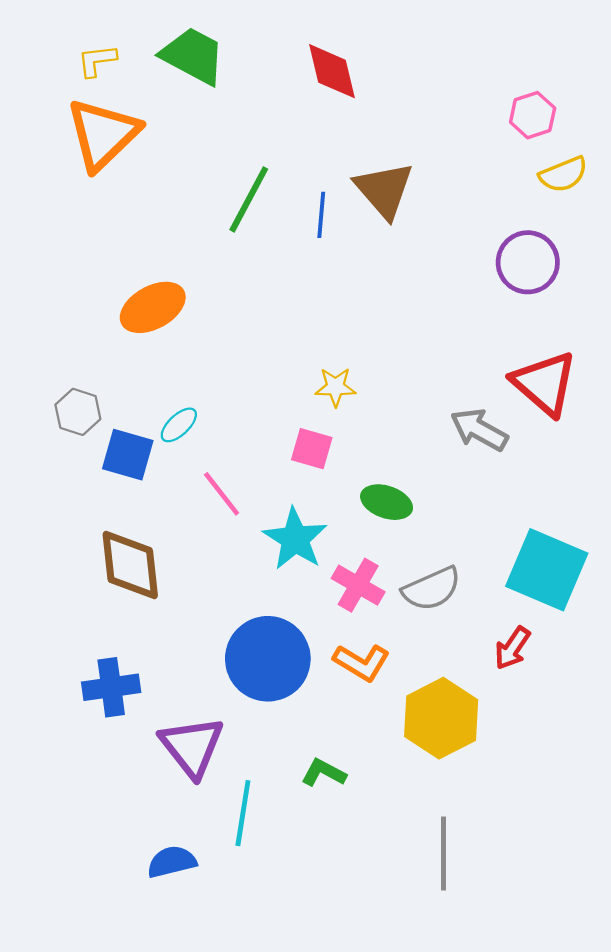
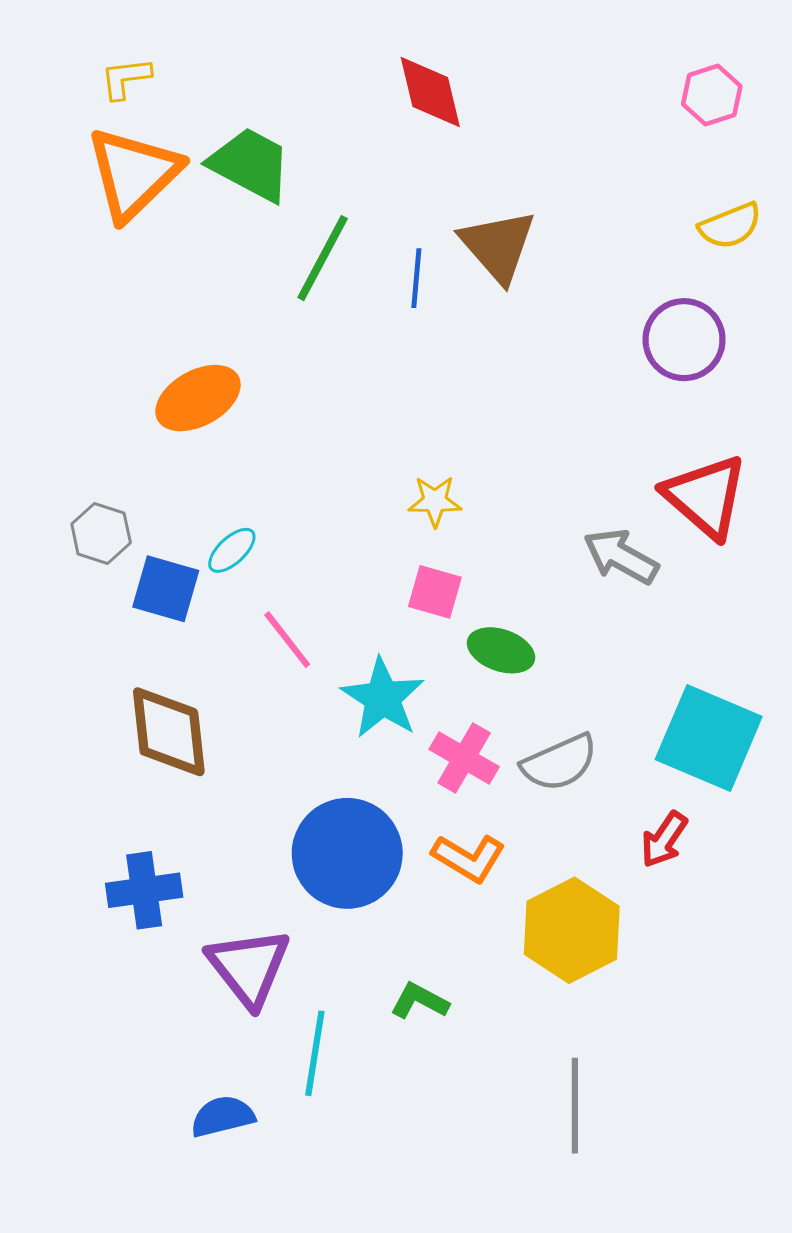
green trapezoid: (193, 56) -> (250, 164), moved
pink hexagon: (533, 115) -> (712, 95), moved
pink square: (312, 449) -> (435, 592), moved

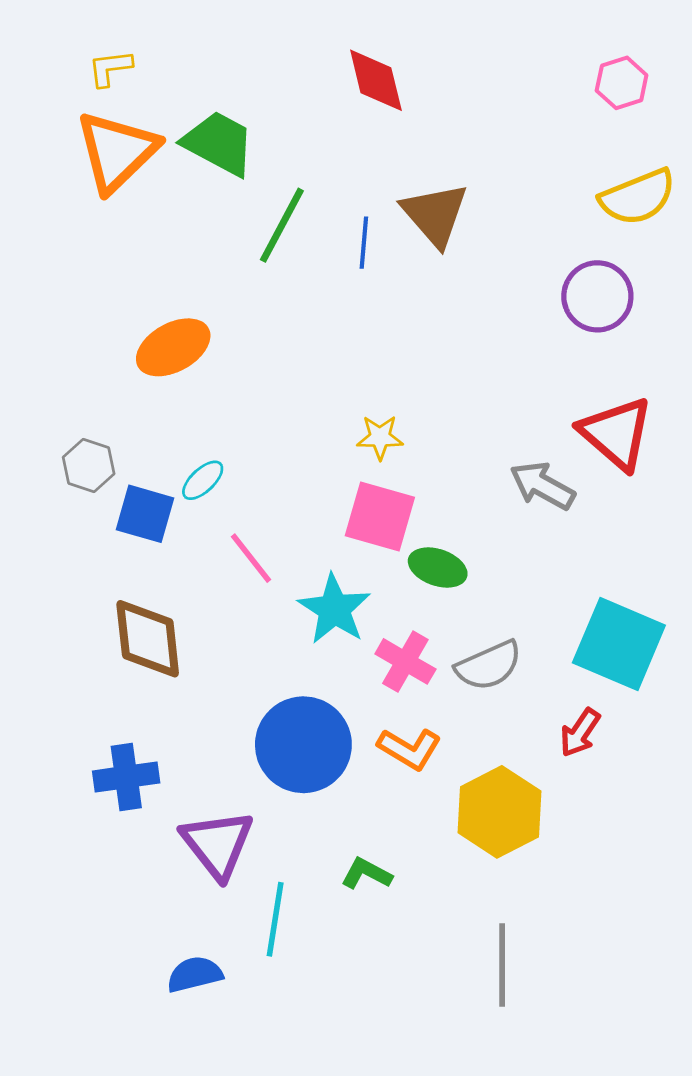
yellow semicircle: (730, 226) -> (638, 197), size x1.4
pink square: (435, 592) -> (380, 517), size x1.5

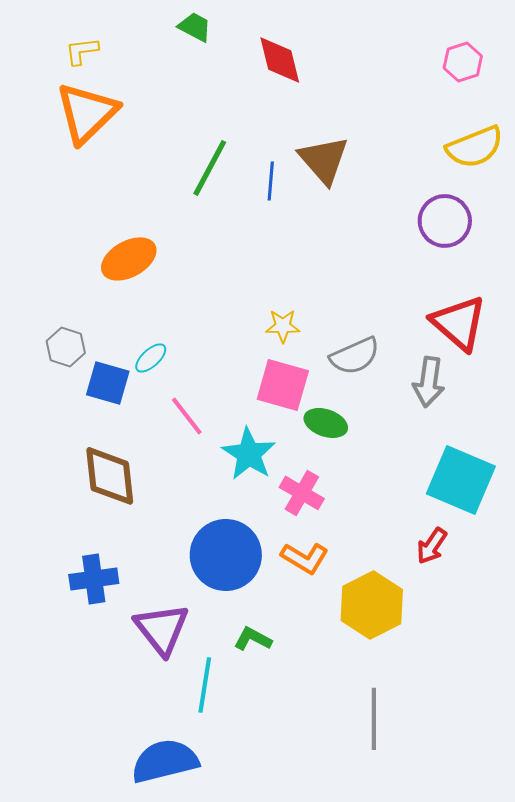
green trapezoid: (219, 143) -> (195, 27), moved, size x0.6
gray arrow: (542, 486) -> (429, 382), moved, turned -111
gray semicircle: (489, 666) -> (355, 356), moved
green L-shape: (366, 874) -> (253, 639), moved
blue semicircle: (195, 974) -> (165, 761), moved, size x1.6

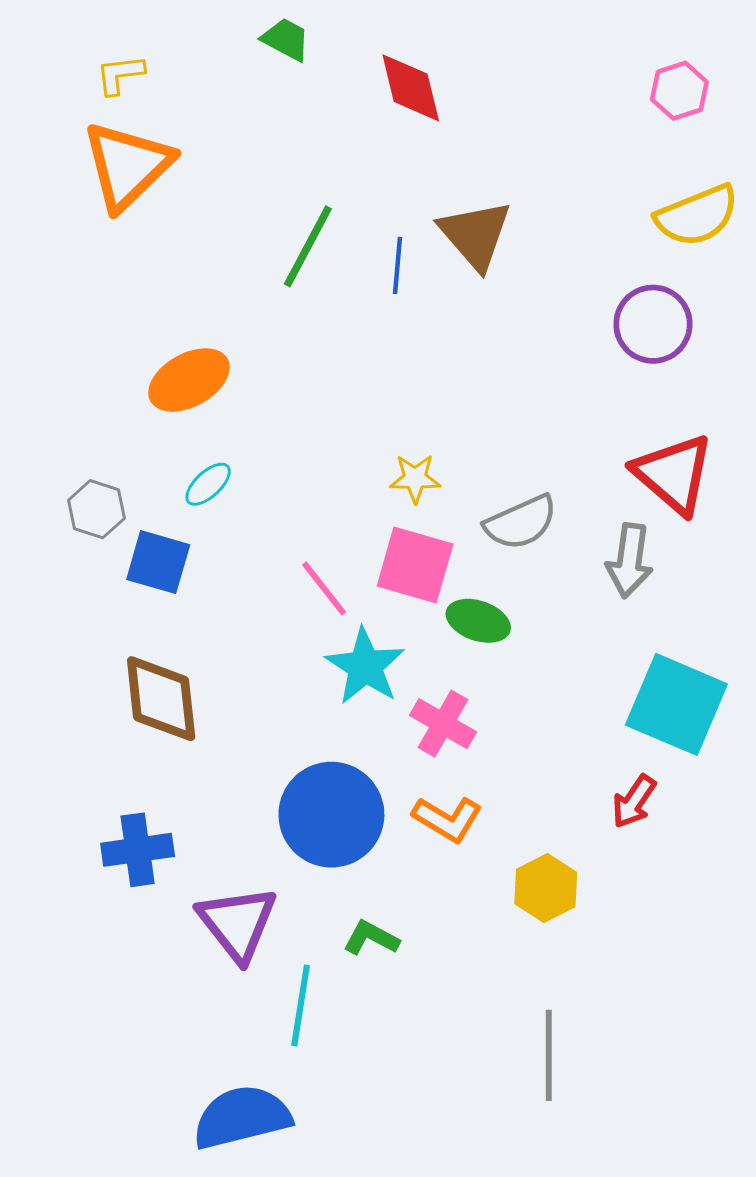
cyan ellipse: (151, 358) -> (208, 484), moved
pink line: (187, 416) -> (324, 588), moved
yellow hexagon: (372, 605) -> (546, 888), size x0.7

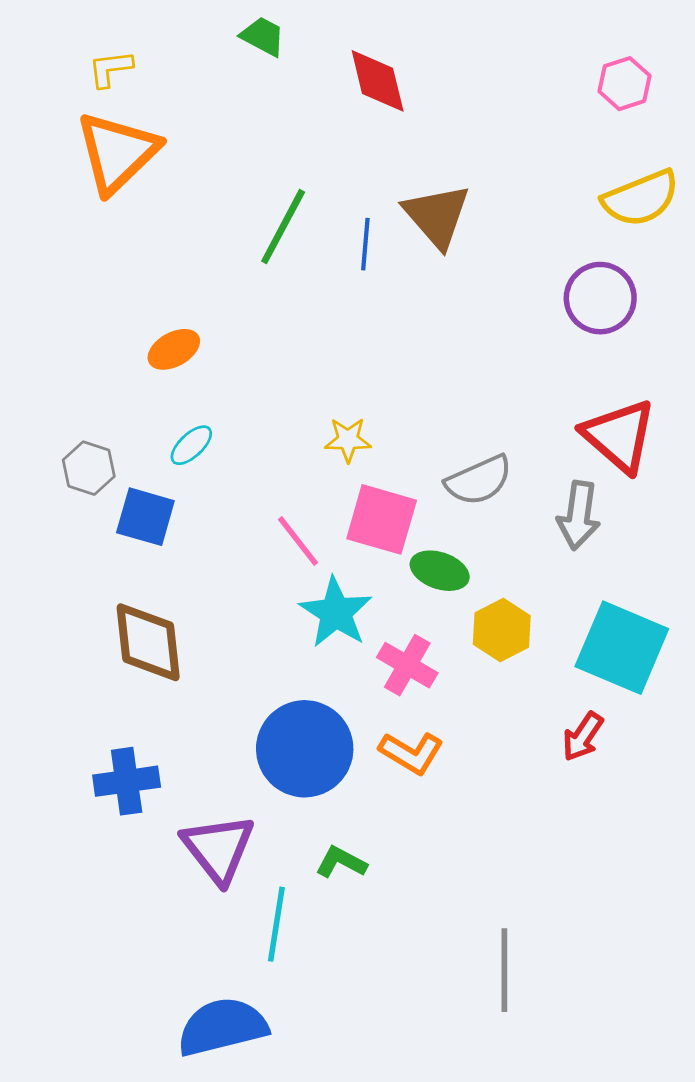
orange ellipse: (189, 380) -> (174, 349), size x0.7
yellow star: (415, 478) -> (348, 440), moved
yellow hexagon: (546, 888) -> (502, 630), moved

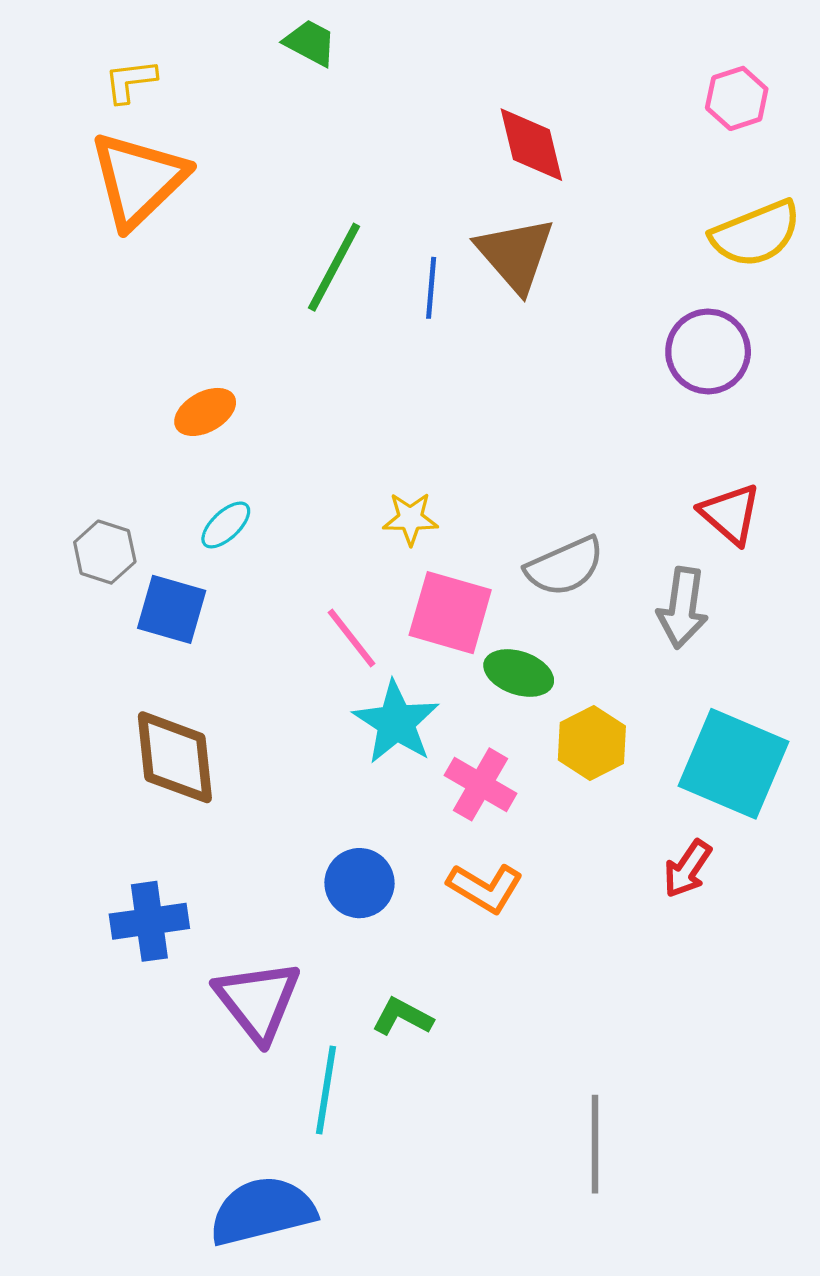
red diamond: (378, 81) -> (531, 145), moved
red triangle: (619, 436) -> (730, 514), size x0.7
blue circle: (305, 749) -> (359, 883), size x0.6

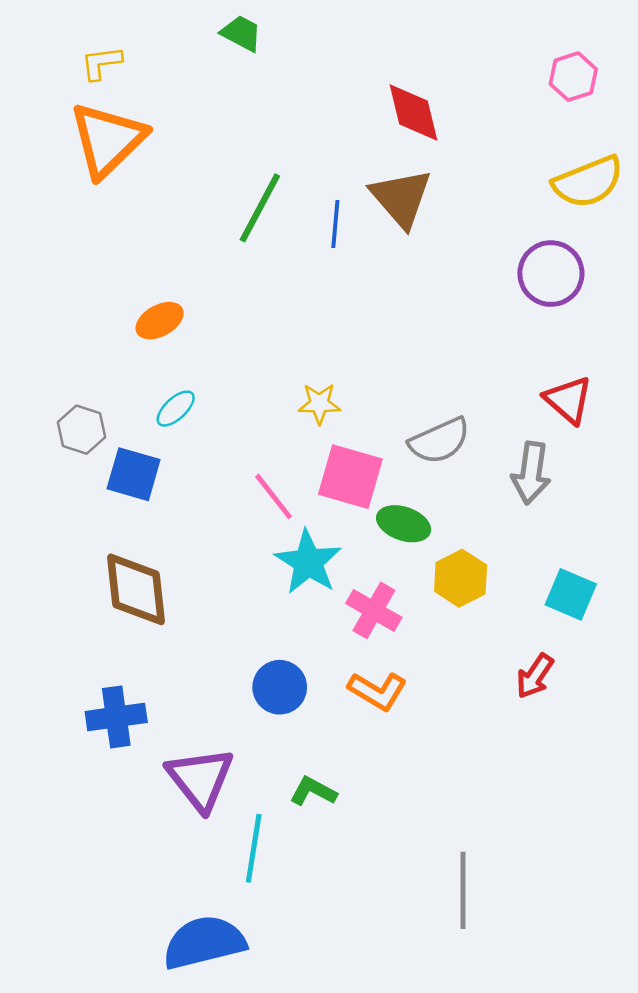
cyan square: (734, 764) -> (571, 594), size x0.6

